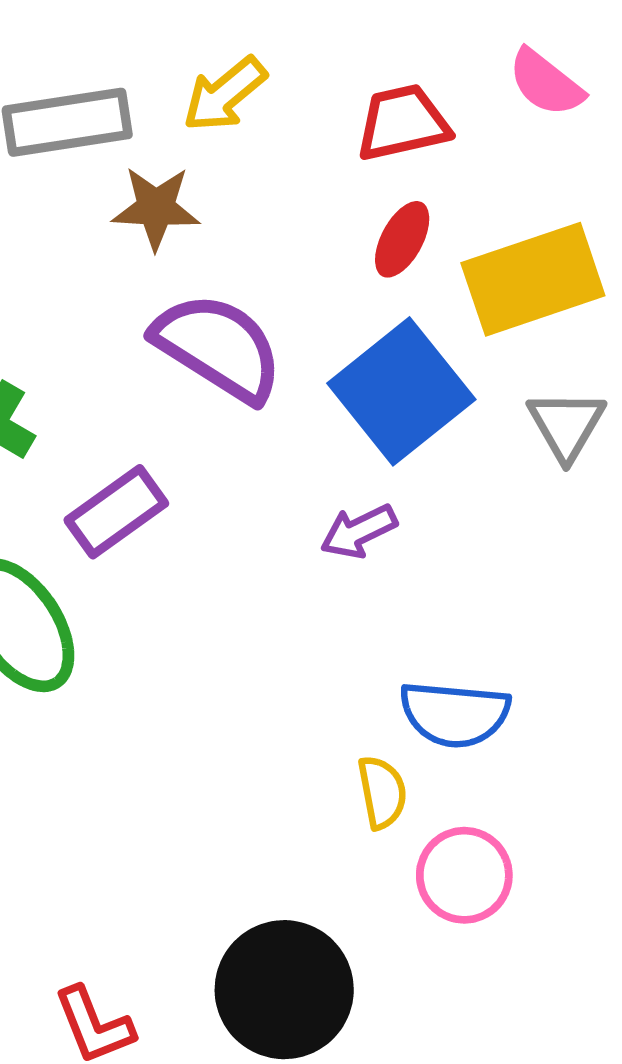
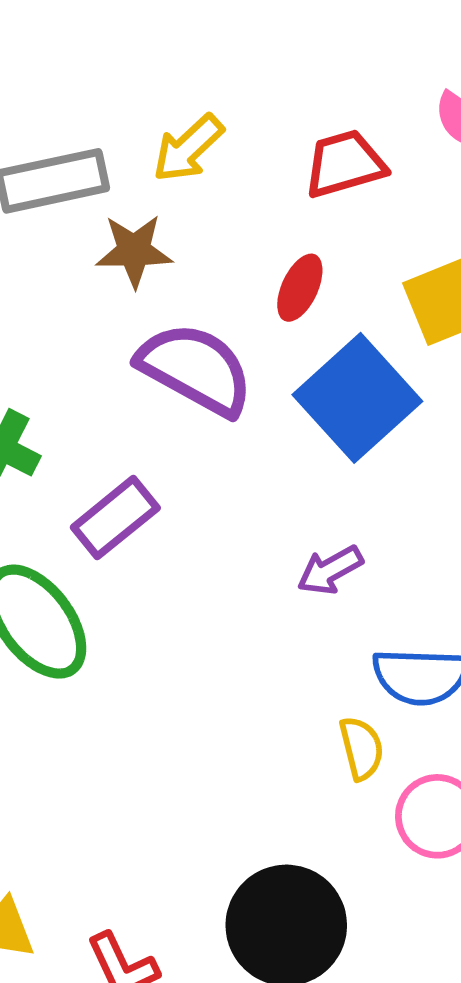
red ellipse: (402, 239) -> (300, 288), moved
purple arrow: (359, 531) -> (330, 570), moved

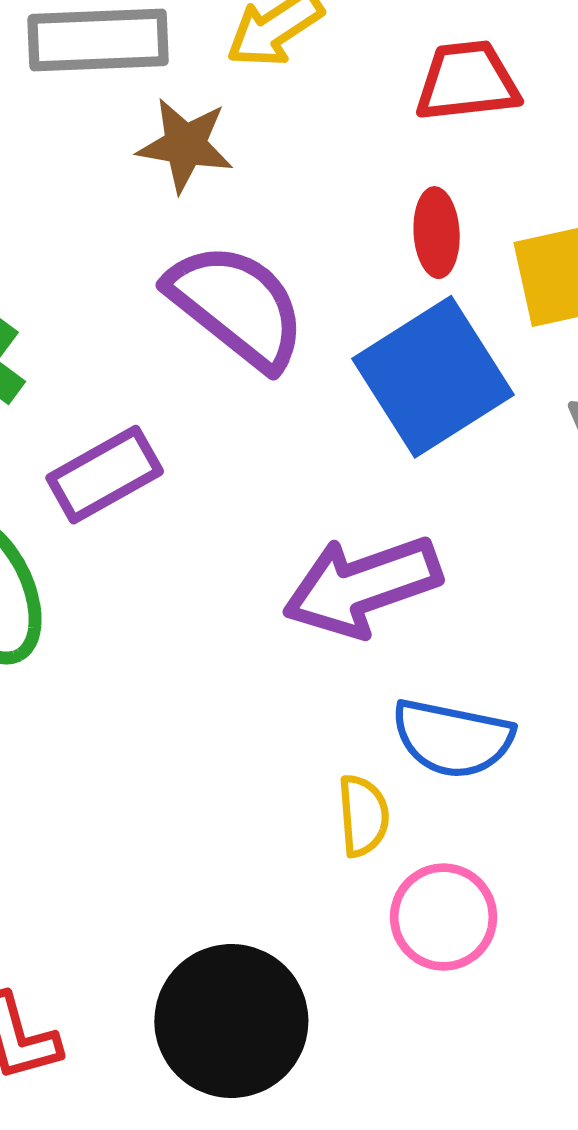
red ellipse: (300, 288) -> (437, 233), moved, turned -38
purple arrow: (330, 570) -> (362, 586), size x1.8

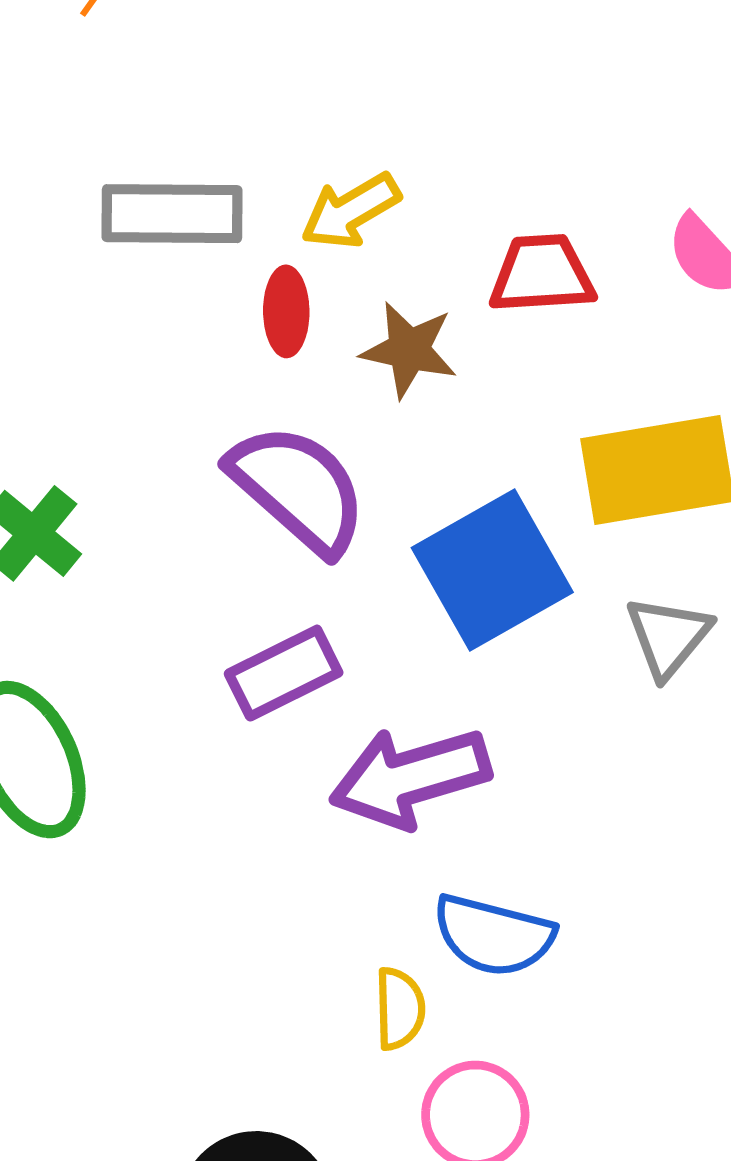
brown star: (185, 145) -> (409, 350), moved
red ellipse: (437, 233) -> (286, 311), moved
purple rectangle: (105, 475) -> (284, 673), moved

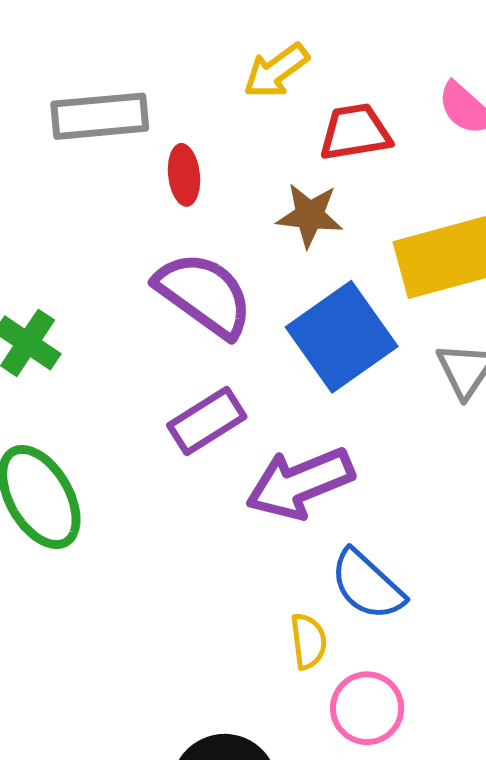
yellow arrow: (351, 211) -> (276, 71), moved
brown star: (409, 350) -> (310, 215), moved
blue semicircle: (494, 935) -> (367, 585), turned 34

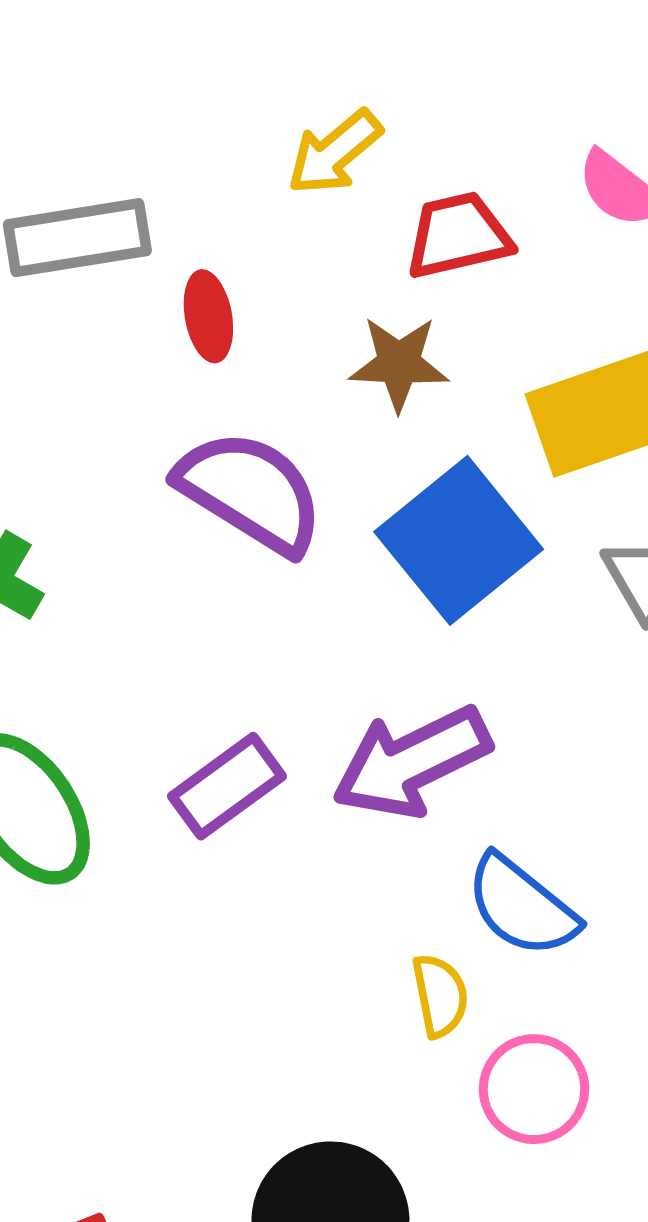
purple rectangle: (207, 421) -> (227, 786), moved

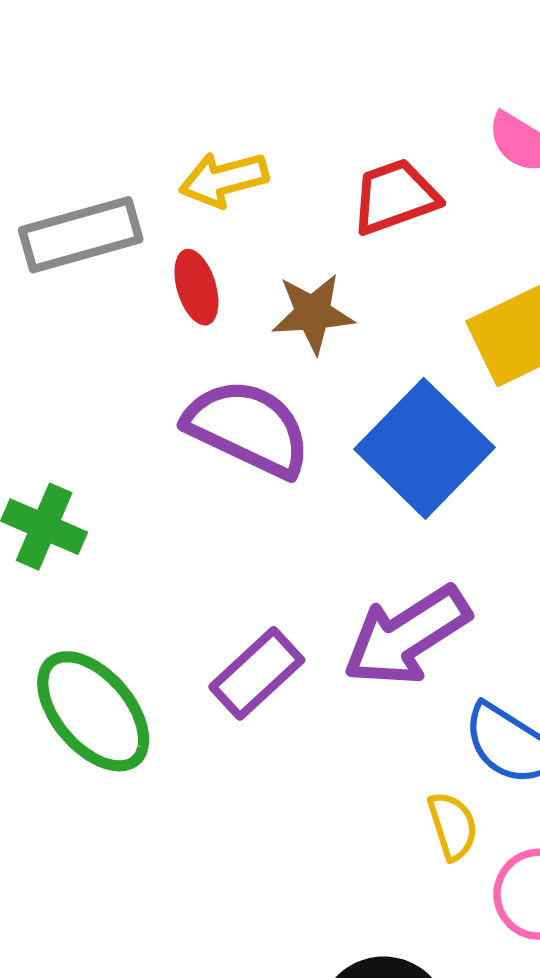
yellow arrow: (335, 152) -> (224, 179), moved, turned 32
brown star: (399, 364) -> (313, 313), moved

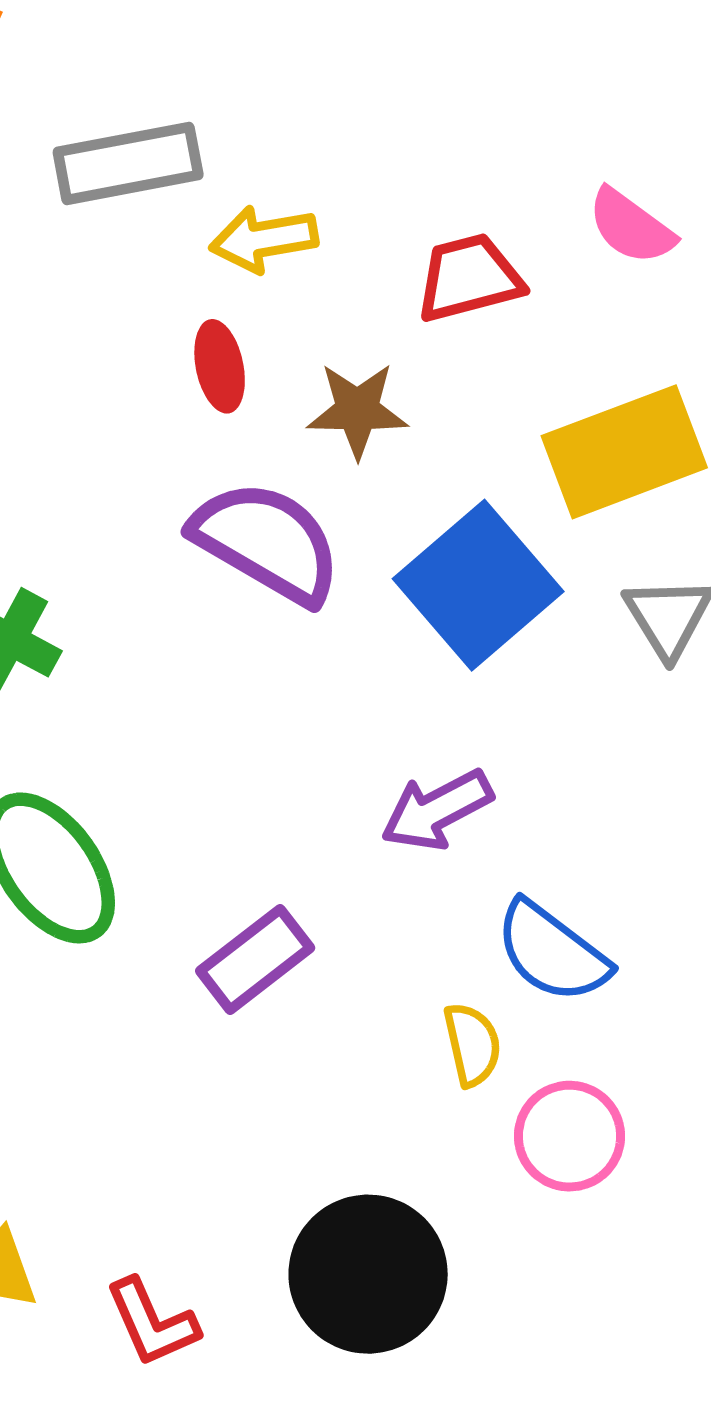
gray rectangle: (81, 235) -> (128, 163), moved
purple arrow: (407, 636) -> (437, 810), size x0.7
purple rectangle: (257, 673) -> (255, 959), moved

